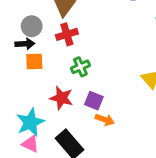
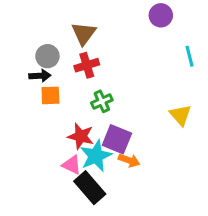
purple square: (94, 101) -> (117, 139), size x1.4
cyan star: (30, 122) -> (96, 156), moved
pink triangle: (30, 144) -> (72, 165), moved

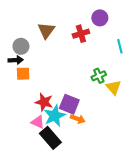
red cross: (87, 65) -> (81, 34), moved
green cross: (102, 101) -> (99, 76), moved

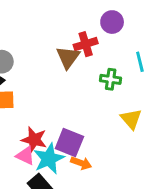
brown triangle: (46, 31) -> (68, 57), moved
green cross: (99, 76) -> (111, 79), moved, turned 32
pink triangle: (38, 122) -> (25, 156), moved

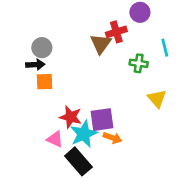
purple square: (69, 142) -> (102, 120), turned -30
pink triangle: (25, 156) -> (55, 139), moved

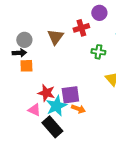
brown triangle: (101, 44) -> (55, 37), moved

